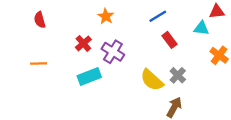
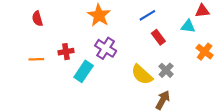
orange star: (106, 16) -> (99, 15), size x1.5
red cross: (83, 43) -> (66, 52), moved, turned 32
cyan rectangle: (89, 77) -> (84, 71), turned -35

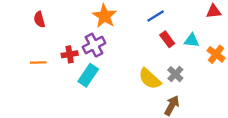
cyan triangle: (188, 26) -> (192, 40), moved
purple cross: (106, 48) -> (94, 45), moved, turned 30

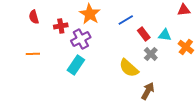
blue line: (156, 16) -> (126, 20), moved
red cross: (70, 54) -> (61, 26), moved
gray cross: (175, 74) -> (151, 54), moved

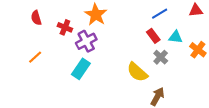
blue line: (126, 20) -> (160, 14), moved
red cross: (61, 26) -> (65, 27), turned 32
orange line: (33, 54) -> (35, 57), turned -40

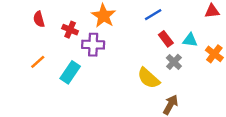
blue line: (160, 14) -> (153, 15), moved
purple cross: (86, 41) -> (93, 45), turned 30
cyan rectangle: (81, 69) -> (70, 72), moved

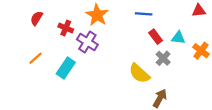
blue line: (153, 15) -> (144, 14), turned 35
red semicircle: (39, 19) -> (37, 18), turned 48
purple cross: (93, 45) -> (87, 42), turned 30

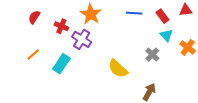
red rectangle: (156, 37) -> (162, 16), moved
cyan triangle: (178, 38) -> (166, 35), turned 40
yellow semicircle: (139, 73) -> (118, 69), moved

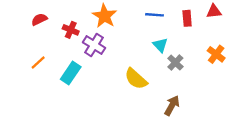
red rectangle: (162, 16) -> (187, 18), turned 32
red semicircle: (34, 17) -> (39, 19), turned 32
cyan triangle: (166, 35) -> (160, 45), moved

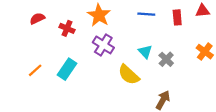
purple cross: (94, 45) -> (103, 45), moved
cyan triangle: (160, 45) -> (145, 52), moved
orange line: (38, 62) -> (35, 70), moved

